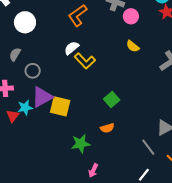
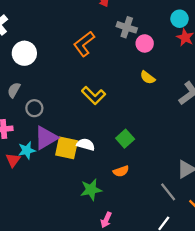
white semicircle: (72, 48) -> (86, 144), moved, turned 56

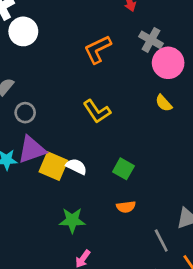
pink circle: (145, 43) -> (168, 63), size x1.5
white circle: (24, 53) -> (23, 31), moved
green square: (125, 139) -> (123, 169), turned -30
orange semicircle: (121, 171) -> (126, 207), moved

